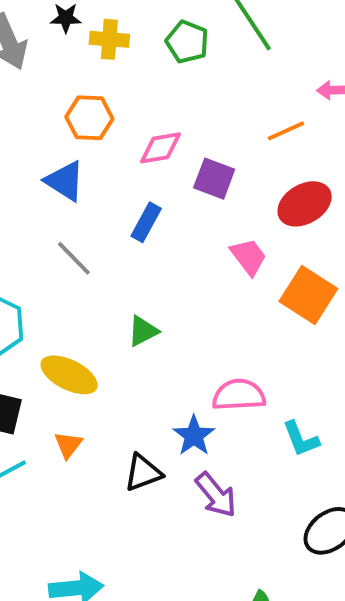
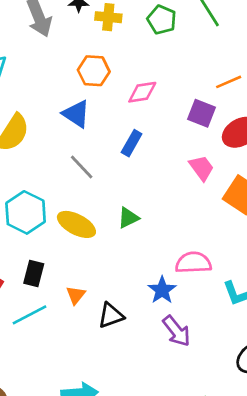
purple square: (214, 179) -> (201, 113), moved
yellow ellipse: (69, 375) -> (76, 224), moved
black triangle: (143, 473) -> (111, 315), moved

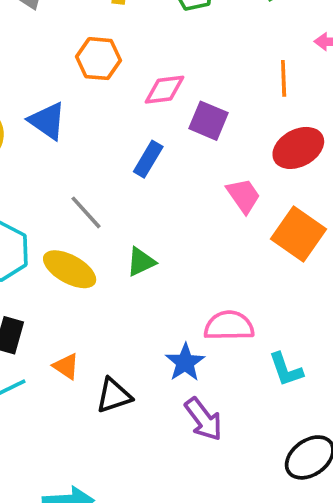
orange line: (229, 82) -> (284, 78), turned -70
purple square: (201, 113) -> (209, 121), moved
blue triangle: (76, 114) -> (47, 121), moved
gray line: (82, 167) -> (86, 212), moved
orange triangle: (76, 295) -> (66, 366), turned -36

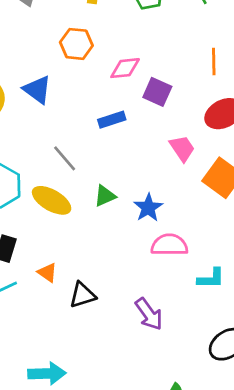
blue rectangle: (148, 159) -> (112, 120), turned 40
blue star: (185, 362) -> (148, 208), moved
cyan L-shape: (286, 370) -> (211, 278), turned -72

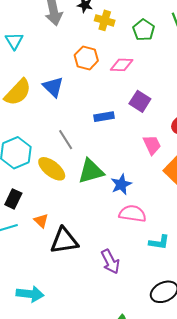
pink diamond: (125, 68) -> (122, 65), moved
green triangle: (105, 196) -> (91, 171), size x1.6
black triangle: (82, 295) -> (64, 241), size x1.4

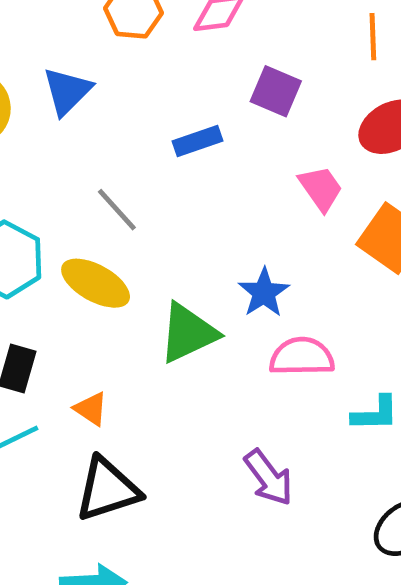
blue triangle: (53, 87) -> (67, 91), turned 40
green triangle: (91, 171) -> (188, 333), moved
black triangle: (64, 241) -> (107, 489), moved

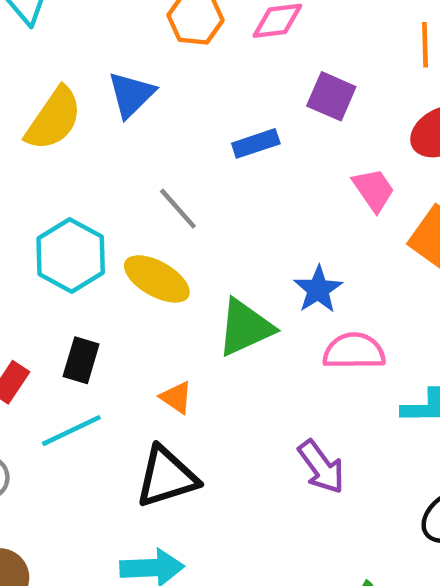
orange triangle: (91, 409) -> (176, 397), moved

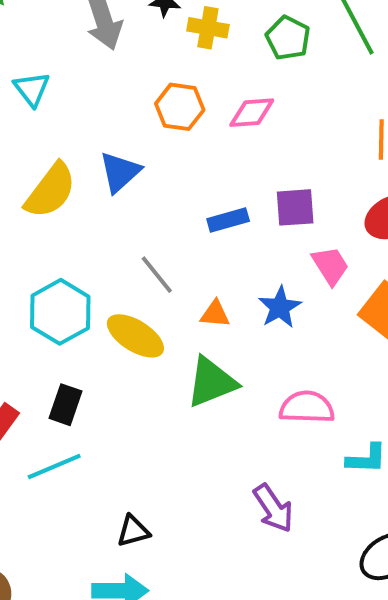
purple square: (331, 96) -> (295, 207), moved, turned -30
blue star: (318, 289) -> (280, 307), moved
orange triangle: (176, 397) -> (215, 314), moved, turned -32
black triangle: (166, 477) -> (133, 531), moved, size x0.6

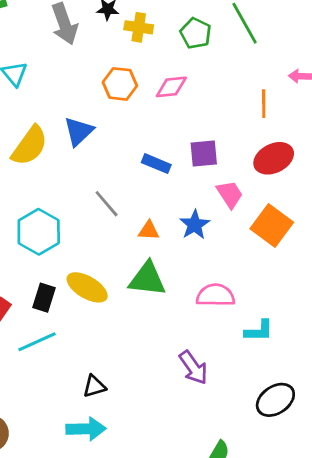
blue rectangle: (228, 220) -> (156, 164), turned 40
yellow ellipse: (135, 336) -> (87, 287), moved
green triangle: (212, 382) -> (147, 279), turned 30

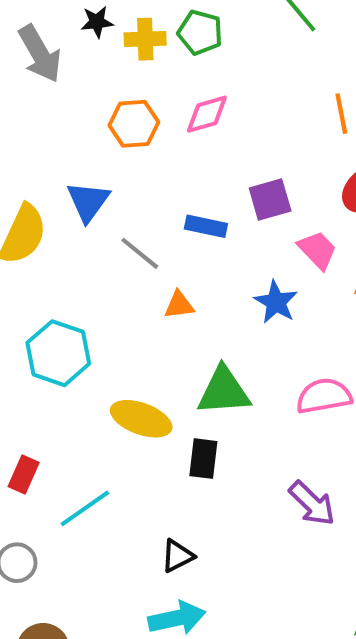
green pentagon: (196, 33) -> (200, 32), moved
gray line: (107, 204) -> (140, 253), moved
orange triangle: (149, 231) -> (179, 305), moved
black rectangle: (44, 298) -> (203, 459), moved

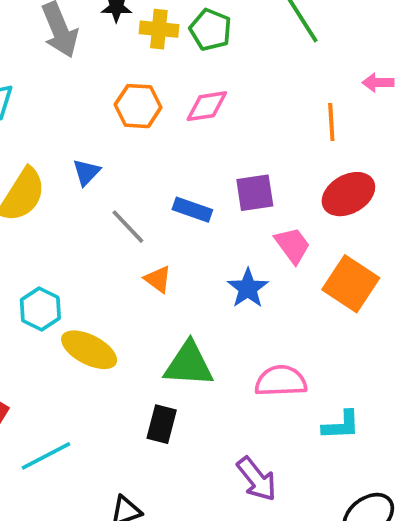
blue triangle: (88, 201) -> (86, 172), size x0.7
orange triangle: (179, 305) -> (158, 279), turned 36
cyan hexagon: (58, 353) -> (40, 309), size x0.7
yellow ellipse: (141, 419) -> (89, 350), moved

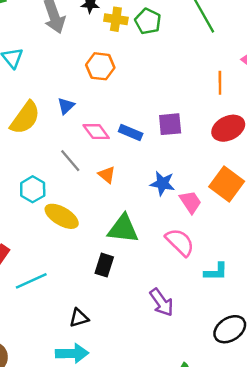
pink diamond: (207, 106) -> (96, 132), moved, turned 60
gray line: (128, 227) -> (70, 161), moved
pink trapezoid: (292, 245) -> (190, 202), moved
blue star: (248, 288) -> (162, 183), turned -30
pink semicircle: (281, 381) -> (180, 242), turned 44

